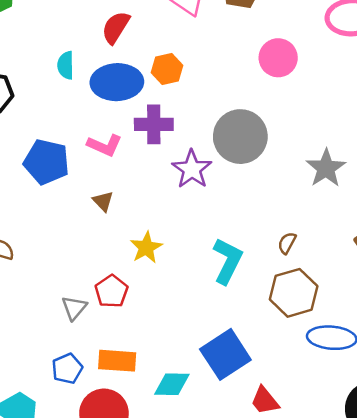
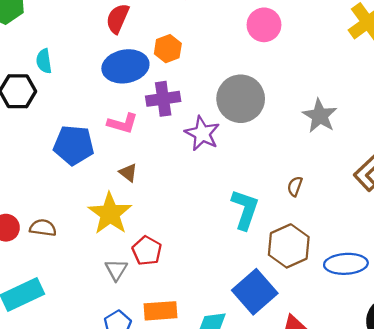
cyan semicircle: (66, 65) -> (44, 61), moved
yellow star: (146, 248) -> (110, 214), moved, size x1.5
brown hexagon: (294, 293) -> (289, 246), moved

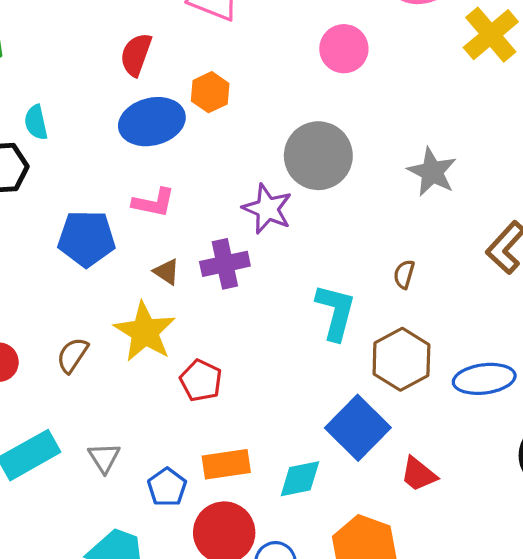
purple cross: (163, 99) -> (225, 264), moved
brown semicircle: (43, 228) -> (72, 355), moved, turned -60
gray triangle: (116, 270) -> (104, 458), moved

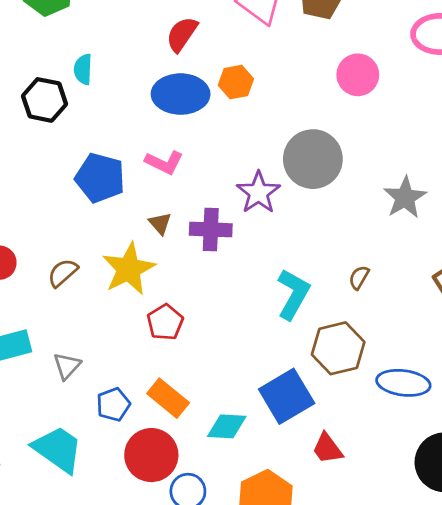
orange rectangle: (226, 464) -> (168, 398), turned 33

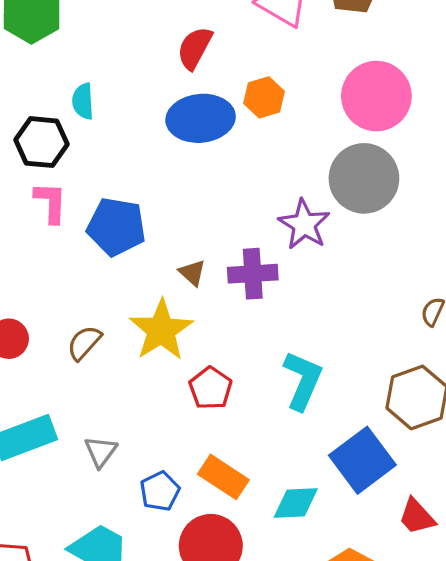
pink circle: (358, 75) -> (376, 96), moved, size x1.4
pink L-shape: (164, 162) -> (51, 202), moved, turned -108
cyan L-shape: (293, 294) -> (303, 380), moved

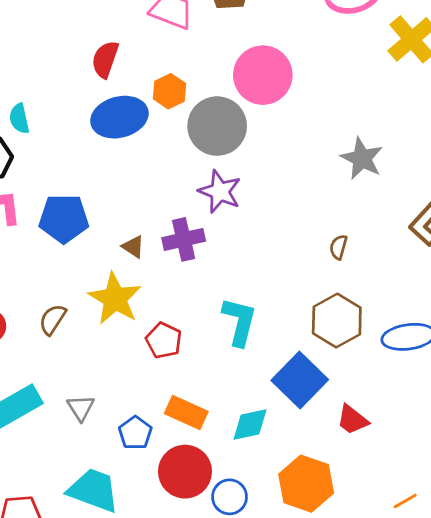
gray circle: (364, 178) -> (217, 126), moved

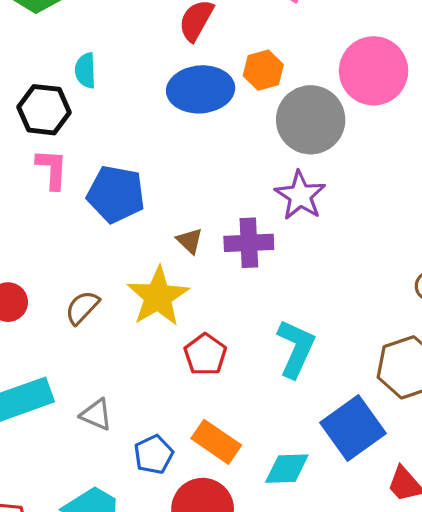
gray triangle: (81, 408) -> (96, 415), turned -44

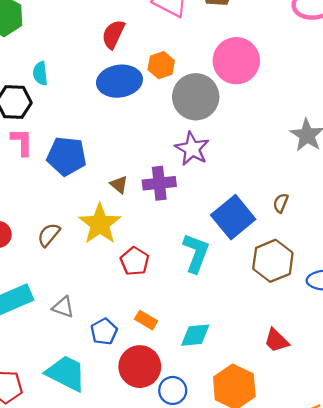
blue square: (353, 428) -> (233, 217), moved
orange rectangle: (216, 442) -> (146, 320), size x0.7

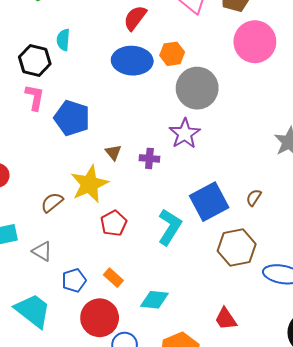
pink circle: (236, 61) -> (255, 42), moved
purple cross: (159, 183) -> (149, 158), size x0.7
brown semicircle: (49, 235) -> (52, 202), moved

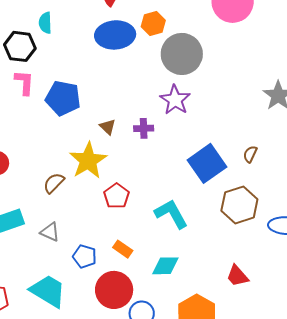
cyan L-shape: (170, 227) -> (171, 214), moved, turned -54
blue pentagon: (74, 280) -> (85, 256), turned -30

